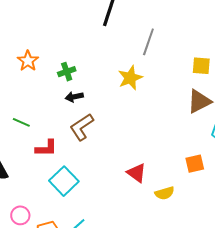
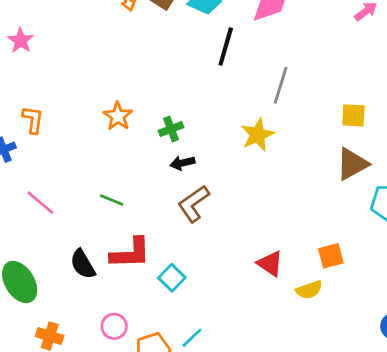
red L-shape: (46, 148) -> (130, 253), moved, size x1.4
orange square: (195, 164) -> (331, 256), moved
cyan square: (64, 181) -> (172, 278), size x0.7

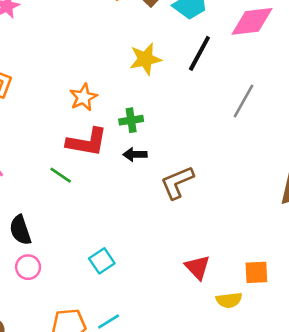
yellow star: (257, 135) -> (145, 59), moved
brown L-shape: (194, 204) -> (177, 182), moved
red L-shape: (130, 253) -> (87, 142), moved
pink circle: (114, 326) -> (28, 267), moved

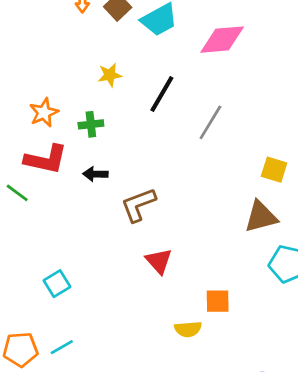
black line: (199, 53) -> (162, 94), moved
yellow star: (145, 59) -> (110, 75), size x0.7
green cross: (131, 120) -> (91, 124), moved
red triangle: (197, 267) -> (159, 261), moved

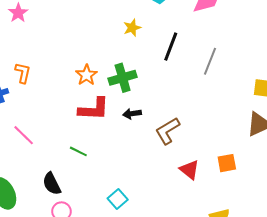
yellow star: (110, 75) -> (132, 28), moved
green cross: (91, 124) -> (123, 78), size x1.5
green line: (17, 193) -> (78, 151), moved
orange square: (218, 301) -> (227, 163), moved

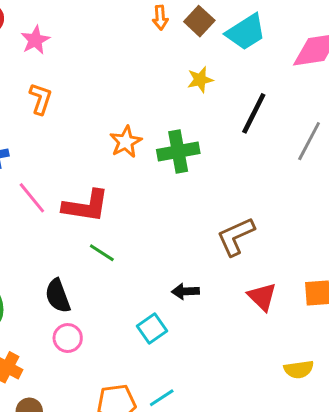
orange L-shape: (23, 73) -> (41, 99), moved
red L-shape: (94, 109) -> (86, 206), moved
black arrow: (132, 114) -> (186, 291), moved
pink line: (24, 135) -> (32, 198), moved

